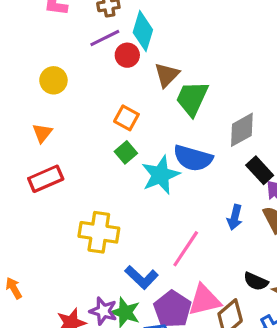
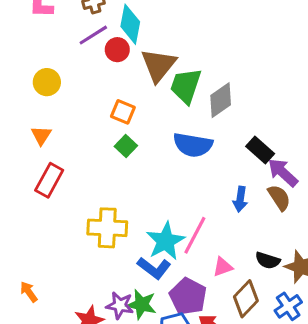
brown triangle: (167, 75) -> (158, 65), size x1.4
gray diamond: (242, 130) -> (221, 100), moved
cyan star: (161, 175) -> (166, 241), moved
red rectangle: (46, 179) -> (49, 180), turned -32
pink triangle: (204, 300) -> (223, 267), moved, size x0.6

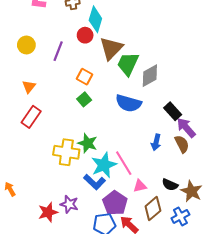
purple line: (93, 35) -> (58, 51), moved, turned -42
yellow circle: (47, 82) -> (26, 45), moved
pink line: (195, 235) -> (124, 163), turned -65
green star: (142, 304) -> (88, 143), moved

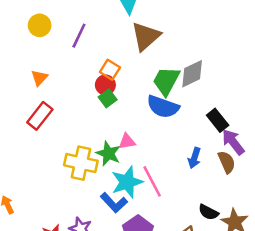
red circle: (85, 35) -> (105, 85), moved
green trapezoid: (128, 64) -> (166, 81), moved
pink triangle: (140, 186) -> (127, 141), moved

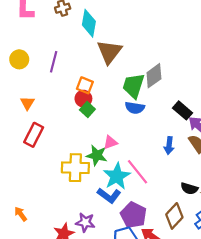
blue semicircle: (163, 107) -> (135, 108), size x0.7

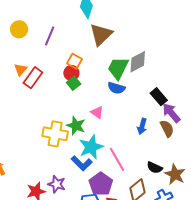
red rectangle: (34, 135) -> (33, 78), moved
pink triangle: (110, 142) -> (97, 112), moved, turned 48
pink line: (138, 172) -> (117, 159), moved

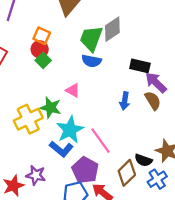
black rectangle: (159, 97) -> (140, 66), turned -30
yellow cross: (55, 134) -> (28, 119), turned -30
black semicircle: (155, 168) -> (143, 160), moved

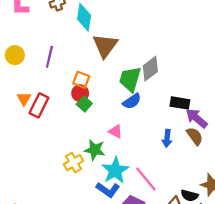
blue semicircle: (91, 61) -> (132, 101), turned -42
yellow cross: (28, 119) -> (74, 163), size x0.7

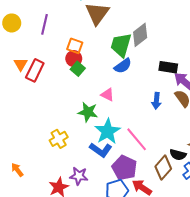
yellow cross: (74, 163) -> (59, 139), moved

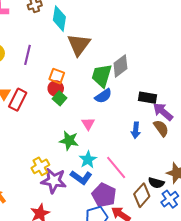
pink triangle: (107, 95) -> (88, 124), turned 32
cyan star: (107, 131) -> (88, 160), size x0.7
purple star: (79, 176) -> (54, 181), moved, size x1.4

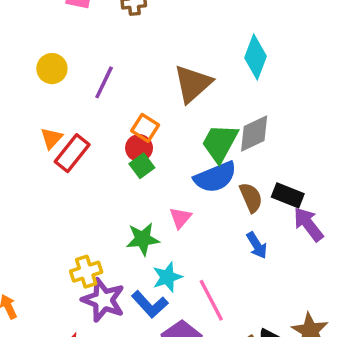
cyan diamond: (59, 19) -> (255, 57), moved
blue semicircle: (103, 96) -> (215, 177), size x1.4
brown semicircle: (161, 128) -> (251, 198), moved
blue arrow: (136, 130) -> (257, 245), turned -49
green star: (69, 141) -> (143, 239), turned -30

